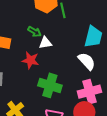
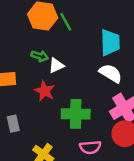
red star: (30, 60) -> (45, 91), turned 30

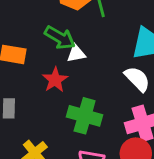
green arrow: (40, 56) -> (60, 38), size x1.5

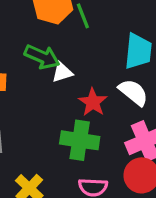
red star: (55, 80) -> (93, 102), moved

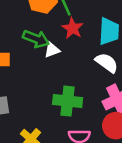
red star: (93, 102) -> (73, 28), moved

